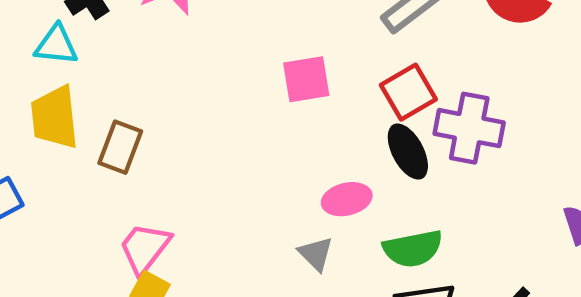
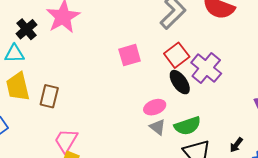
purple cross: (469, 128) -> (206, 68), turned 36
gray triangle: (316, 254) -> (158, 127), moved

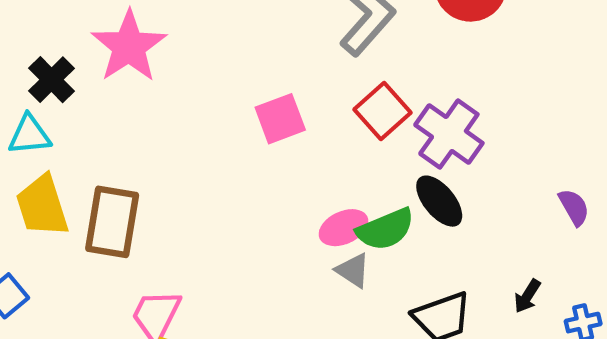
black ellipse: (180, 82) -> (439, 201), moved
brown rectangle: (49, 96) -> (112, 222), size x1.4
green semicircle: (187, 126) -> (385, 229), moved

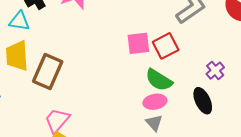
red square: (383, 111) -> (166, 46), moved
purple cross: (449, 134) -> (215, 71), size x0.6
green semicircle: (385, 229) -> (159, 80), moved, turned 40

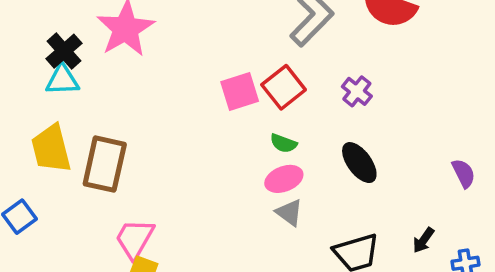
cyan triangle: (19, 21) -> (62, 80), moved
purple cross: (215, 71) -> (357, 91), moved
green semicircle: (159, 80) -> (283, 143), size x0.6

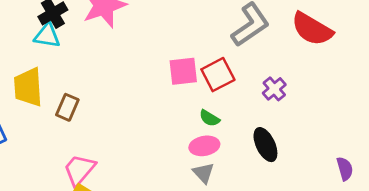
brown rectangle: (105, 164) -> (67, 107), size x0.6

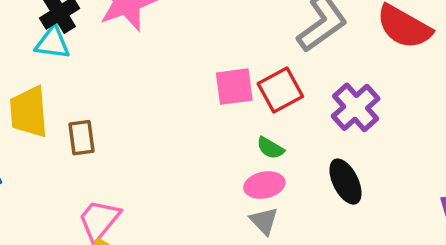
purple cross: (274, 89) -> (356, 107), size x1.5
brown rectangle: (67, 107) -> (81, 138), turned -30

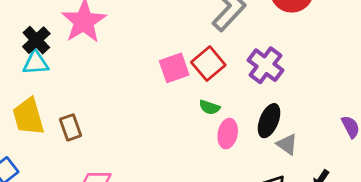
black ellipse: (345, 182) -> (269, 121), turned 60
pink ellipse: (264, 185) -> (228, 134), moved, turned -56
gray triangle: (264, 221) -> (287, 144), moved

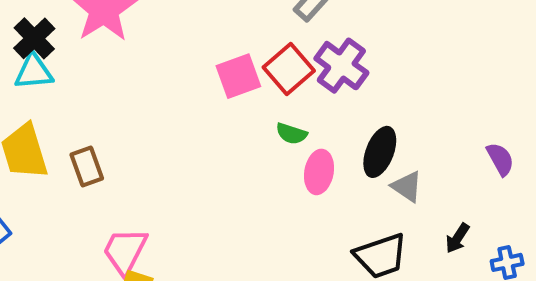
purple cross: (265, 65) -> (341, 66), moved

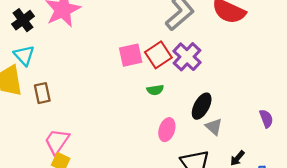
cyan triangle: (34, 72) -> (24, 55), moved, turned 45
green semicircle: (291, 134) -> (155, 90), turned -35
pink ellipse: (319, 172) -> (167, 130), moved

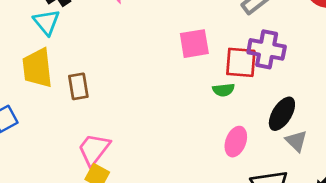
cyan triangle: (24, 55) -> (47, 22), moved
red square: (158, 55) -> (241, 62), moved, turned 35
purple cross: (187, 57) -> (267, 49), turned -36

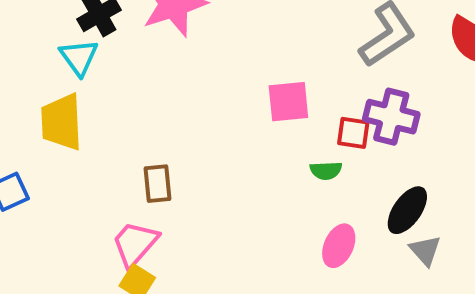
red square: (241, 62) -> (353, 133), size x0.7
brown rectangle: (78, 86) -> (158, 184), moved

